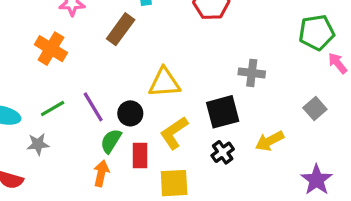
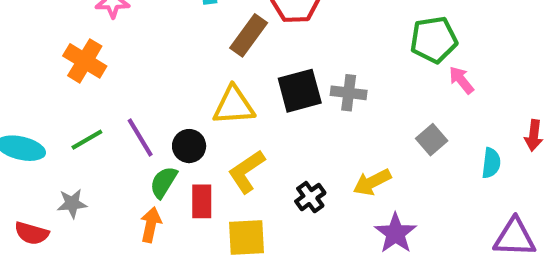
brown rectangle: (121, 29) -> (249, 35), moved
black square: (223, 112) -> (300, 91), moved
gray star: (38, 144) -> (72, 203), moved
purple star: (317, 180) -> (395, 233), moved

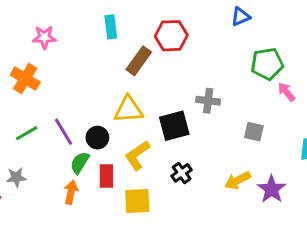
black square: (300, 91) -> (174, 126), moved
gray square: (432, 140) -> (254, 132), moved, turned -36
yellow arrow: (372, 182) -> (238, 180), moved
purple star: (395, 233) -> (272, 189), moved

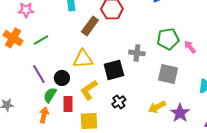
green pentagon: (267, 64) -> (168, 39), moved
gray square: (254, 132) -> (168, 74), size x1.5
green line: (27, 133) -> (41, 40), moved

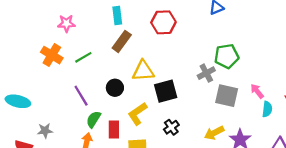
brown rectangle: (90, 26) -> (122, 41), moved
pink arrow: (190, 47) -> (257, 91), moved
gray cross: (137, 53) -> (206, 73), moved, turned -35
yellow triangle: (83, 59) -> (143, 71), moved
black circle: (62, 78) -> (115, 88), moved

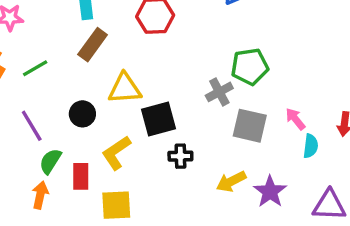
black cross: (171, 127) -> (180, 156), moved, turned 35

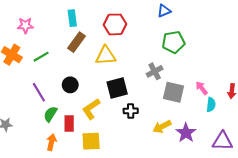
green pentagon: (250, 67) -> (173, 42), moved
yellow triangle: (125, 89) -> (106, 56), moved
orange arrow: (40, 195) -> (51, 142), moved

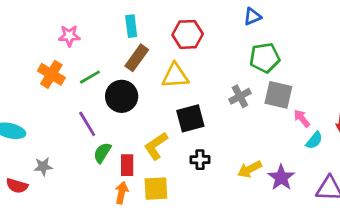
black circle: (70, 85) -> (122, 96), moved, size x1.5
gray square: (173, 92) -> (278, 95), moved
cyan semicircle: (211, 105) -> (314, 140), turned 32
black cross: (131, 111) -> (200, 160), moved
orange arrow: (51, 142) -> (122, 193), moved

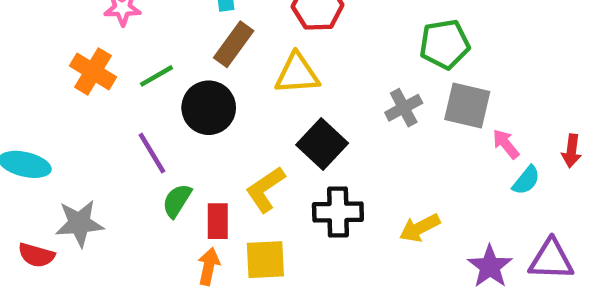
black square: (190, 118) -> (322, 144), turned -32
black cross: (200, 160) -> (338, 212), size x1.5
gray star: (43, 166) -> (79, 223), size x1.5
purple star: (281, 178) -> (490, 266), moved

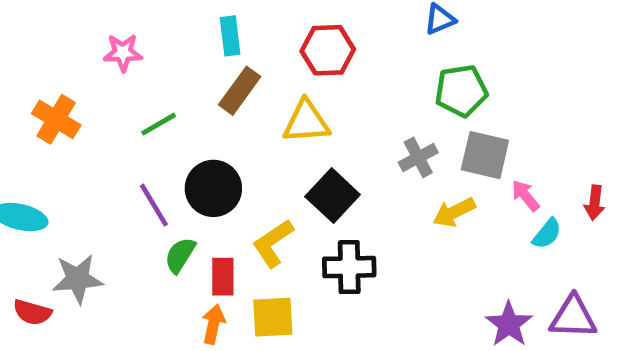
orange cross: (93, 71) -> (56, 119), moved
black circle: (209, 108) -> (213, 188), moved
yellow arrow: (420, 228) -> (454, 212), moved

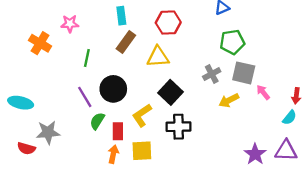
orange cross: (56, 119) -> (40, 43), moved
green line: (159, 124) -> (87, 58), turned -48
cyan semicircle: (547, 234) -> (289, 118), moved

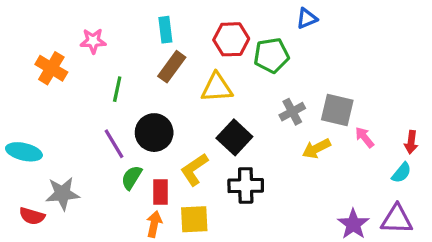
green pentagon: (232, 42) -> (271, 55), moved

